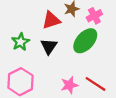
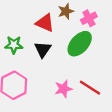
red triangle: (51, 20) -> (45, 23), turned 42
green star: (20, 42) -> (14, 45), turned 30

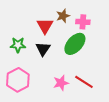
pink cross: (89, 18) -> (83, 22), turned 32
red triangle: (45, 23) -> (45, 26), turned 36

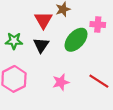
pink cross: (83, 22) -> (98, 25), moved
red line: (84, 82) -> (99, 81), moved

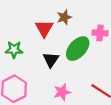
black triangle: (41, 45) -> (51, 60), moved

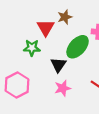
green star: (14, 50) -> (32, 48), moved
black triangle: (51, 60) -> (58, 65), moved

